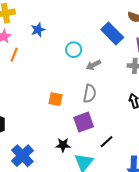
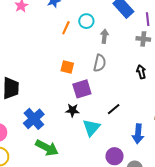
orange line: (14, 55) -> (66, 28), moved
gray arrow: (93, 65) -> (104, 36), turned 120
purple square: (84, 122) -> (82, 89), moved

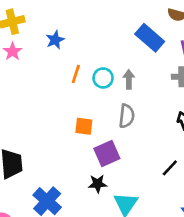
cyan circle: (86, 21) -> (103, 78), moved
black line: (114, 109) -> (170, 168), moved

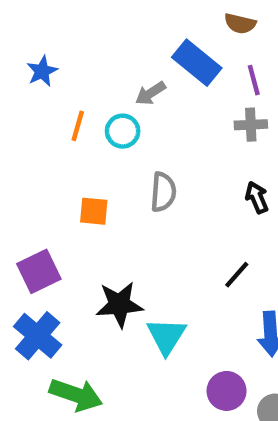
gray arrow: (129, 79) -> (150, 93), moved, turned -120
purple square: (107, 153) -> (39, 271), moved
black star: (98, 184) -> (119, 304), size x1.5

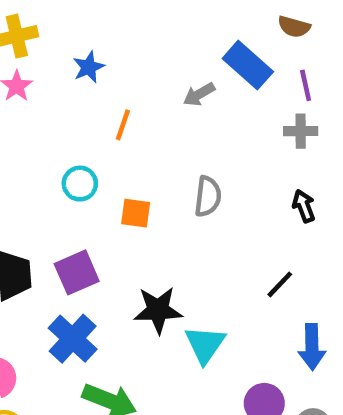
cyan circle: (123, 131) -> (80, 184), moved

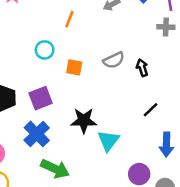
gray semicircle: (208, 196) -> (114, 60), turned 55
black arrow: (304, 206) -> (142, 68), moved

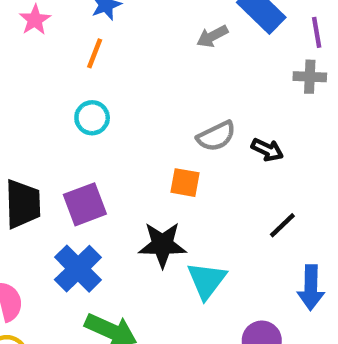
orange line: (69, 19) -> (95, 53), moved
orange square: (74, 67) -> (185, 183), moved
black arrow: (142, 68) -> (267, 150), turned 133

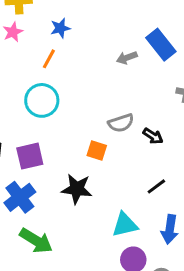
cyan circle: (92, 118) -> (42, 100), size x1.5
cyan triangle: (207, 280) -> (125, 225), moved, turned 32

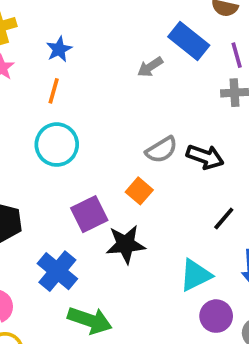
black arrow: (153, 136) -> (205, 157), size x1.4
orange square: (97, 150) -> (139, 191), turned 36
purple square: (30, 156) -> (89, 214), moved

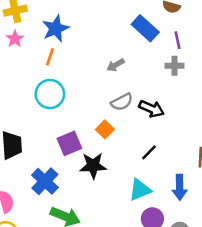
blue star: (59, 49) -> (56, 29), size x1.5
gray arrow: (150, 67) -> (116, 65), moved
black line: (224, 218) -> (149, 152), moved

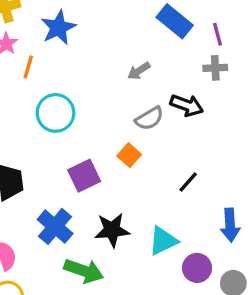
orange line: (50, 57) -> (28, 67), moved
black arrow: (152, 109) -> (187, 105), moved
black star: (93, 166) -> (112, 230), moved
cyan triangle: (140, 190) -> (163, 241), moved

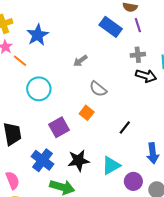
purple line: (217, 34) -> (138, 25), moved
orange line: (28, 67) -> (20, 61), turned -64
gray arrow: (139, 71) -> (80, 61), moved
black arrow: (187, 105) -> (146, 76), moved
gray semicircle: (149, 118) -> (98, 89), turned 72

